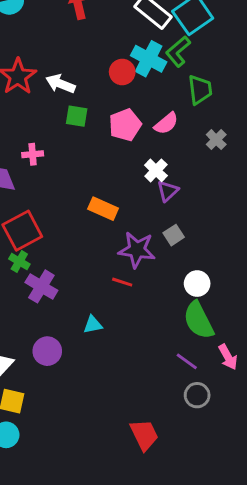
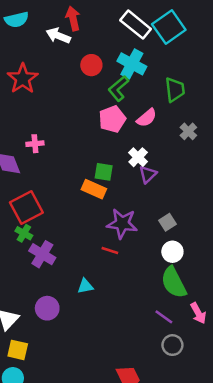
green L-shape: (178, 51) -> (118, 88), moved
red circle: (122, 72) -> (91, 65), moved
white arrow: (60, 84) -> (58, 36), moved
green square: (77, 116) -> (104, 172), moved
gray square: (174, 235) -> (168, 222), moved

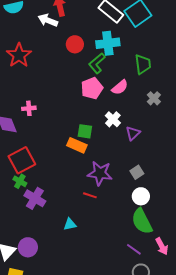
cyan cross: (132, 64) -> (108, 43), turned -35
purple triangle: (148, 174) -> (133, 133), moved
purple circle: (47, 308) -> (28, 247), moved

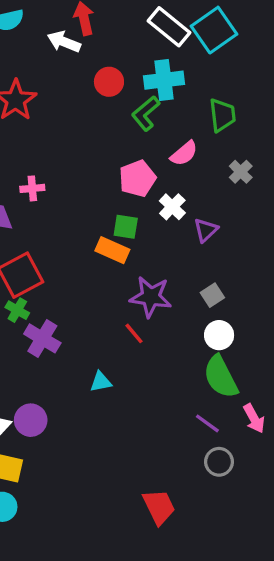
pink pentagon: (92, 88) -> (137, 178), moved
red line: (90, 195) -> (134, 333), turned 32

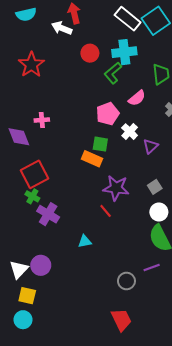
purple line: (207, 423) -> (152, 267), turned -56
gray circle: (219, 462) -> (126, 281), moved

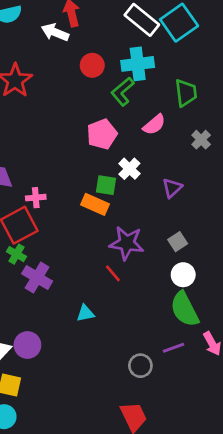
pink pentagon: (108, 114) -> (102, 134), moved
pink cross: (42, 120) -> (36, 198), moved
white cross: (130, 132) -> (129, 169), moved

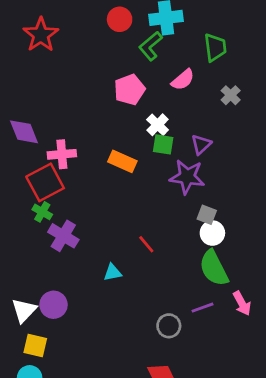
green square: (106, 185) -> (163, 144), moved
pink cross: (36, 198) -> (62, 154), size x1.4
gray square: (178, 242) -> (207, 215), moved, turned -36
purple star: (127, 243) -> (187, 177), moved
red line: (113, 273) -> (146, 244), moved

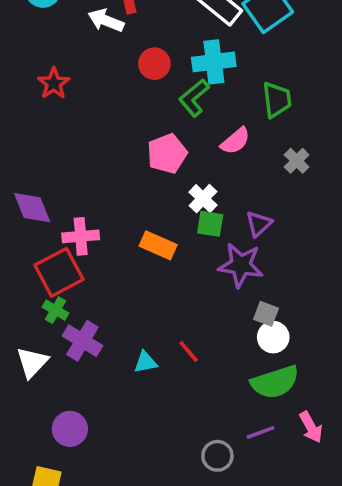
red star: (41, 35) -> (54, 83), size x0.7
green semicircle: (214, 268) -> (275, 382), turned -81
cyan triangle: (113, 272) -> (145, 362), moved
white triangle: (24, 310) -> (32, 362), moved

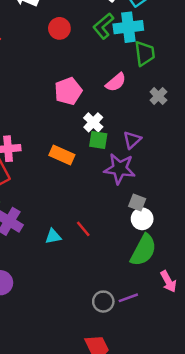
cyan cross: (214, 62) -> (128, 27), moved
green L-shape: (194, 98) -> (103, 26), moved
green semicircle: (275, 382) -> (143, 250), turned -44
purple line: (261, 432) -> (128, 298), moved

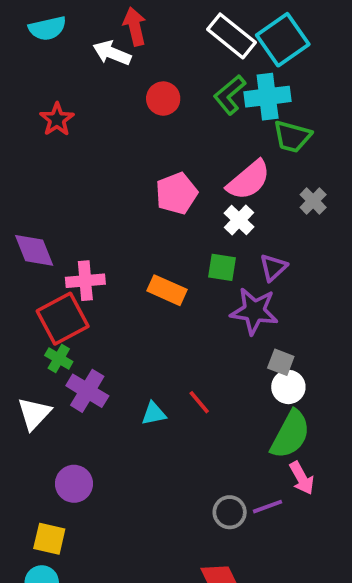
green trapezoid: (145, 53) -> (292, 136), turned 112
pink semicircle: (116, 82) -> (249, 180), size x1.4
white cross: (93, 122) -> (239, 220), moved
pink arrow: (168, 281) -> (302, 478), moved

